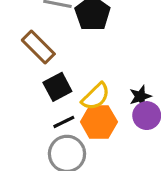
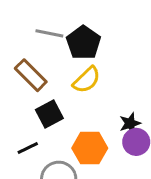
yellow semicircle: (96, 96) -> (87, 80), moved
black line: (64, 122) -> (28, 148), moved

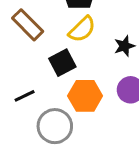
black square: (49, 114) -> (62, 63), moved
black star: (130, 123) -> (124, 46), moved

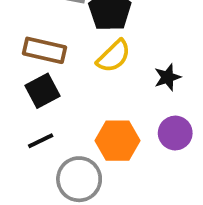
brown rectangle: (28, 25) -> (44, 50), turned -32
black square: (62, 63) -> (43, 91), moved

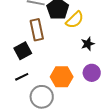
brown rectangle: (44, 50) -> (37, 30), moved, turned 65
yellow semicircle: (114, 56) -> (75, 20), moved

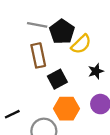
black square: (23, 51) -> (57, 79), moved
black line: (22, 77) -> (12, 114), moved

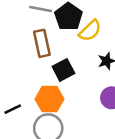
orange hexagon: (66, 109) -> (49, 99), moved

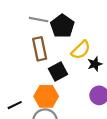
yellow semicircle: (90, 31) -> (81, 50), moved

